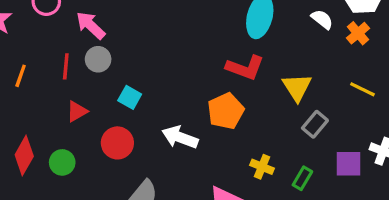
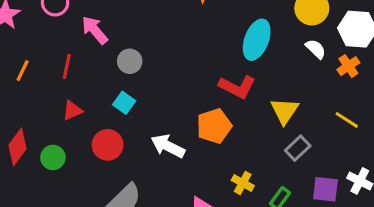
gray circle: (98, 59) -> (130, 61), moved

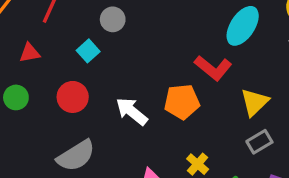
cyan square: (124, 103) -> (88, 51), moved
red triangle: (72, 110) -> (30, 53), moved

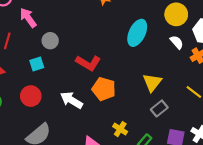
cyan square: (88, 51) -> (37, 64), turned 32
red L-shape: (213, 68) -> (88, 63), moved
orange pentagon: (182, 102) -> (104, 89), turned 30

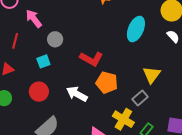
gray rectangle: (159, 108) -> (140, 98), moved
yellow cross: (120, 129) -> (123, 119), size x1.5

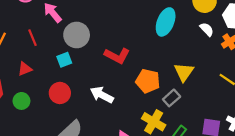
gray circle: (55, 39) -> (77, 35), size x1.5
red line: (15, 41) -> (33, 38), turned -35
orange pentagon: (107, 82) -> (148, 81), moved

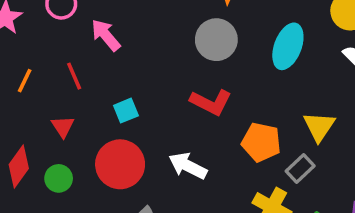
gray circle: (77, 35) -> (216, 40), moved
red triangle: (25, 69) -> (63, 127), turned -40
red circle: (60, 93) -> (120, 164), size x1.4

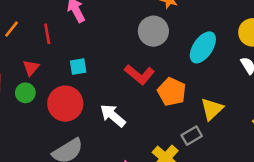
orange pentagon: (261, 142) -> (172, 92), moved
green circle: (59, 178) -> (25, 93), moved

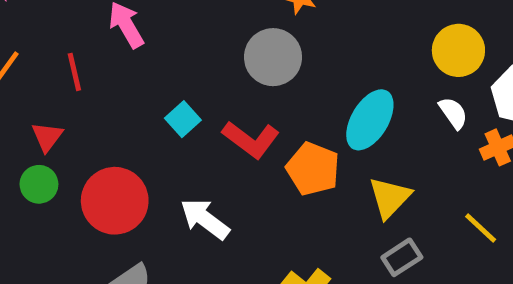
cyan ellipse: (203, 47) -> (370, 120), moved
cyan square: (78, 67) -> (183, 119), moved, turned -30
gray rectangle: (192, 136) -> (402, 257), moved

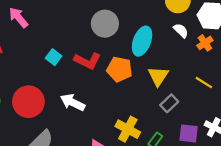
gray circle: (273, 57) -> (105, 24), moved

